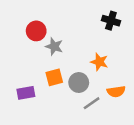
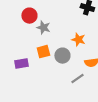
gray line: (92, 103) -> (77, 79), moved

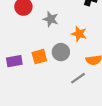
gray star: (43, 28) -> (51, 19), moved
orange square: (43, 52) -> (39, 57), moved

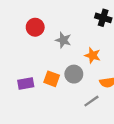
orange square: (39, 57) -> (52, 79), turned 35

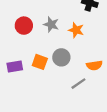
red circle: (35, 27) -> (24, 26), moved
orange star: (93, 55) -> (76, 30), moved

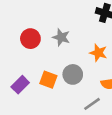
orange star: (76, 30) -> (98, 53), moved
purple rectangle: (15, 66) -> (20, 85), turned -35

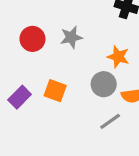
gray star: (61, 37) -> (71, 37), turned -30
gray circle: (73, 74) -> (104, 84), moved

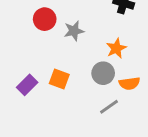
red circle: (32, 39) -> (45, 19), moved
orange star: (118, 57) -> (116, 48), turned 30

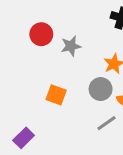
purple rectangle: (27, 85) -> (24, 138), moved

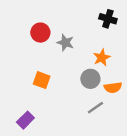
gray star: (71, 46) -> (65, 43), turned 30
orange square: (56, 95) -> (42, 80), moved

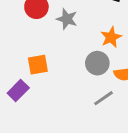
orange square: (42, 80) -> (38, 65), turned -30
purple rectangle: (25, 120) -> (18, 91), moved

